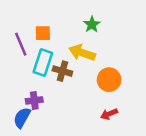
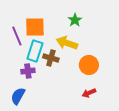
orange square: (43, 33) -> (35, 27), size x1.5
purple cross: (34, 100) -> (28, 71), moved

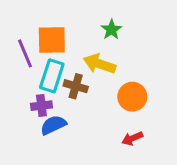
blue semicircle: (18, 96) -> (53, 125), moved, turned 36

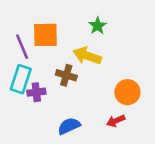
cyan rectangle: (52, 76) -> (21, 79), moved
orange circle: (132, 97) -> (127, 92), moved
blue semicircle: (53, 125) -> (69, 126), moved

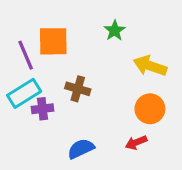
yellow arrow: (87, 56) -> (150, 66), moved
cyan rectangle: (21, 79) -> (24, 93), turned 40

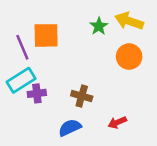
yellow arrow: (150, 66) -> (129, 21), moved
brown cross: (78, 89) -> (82, 96), moved
orange circle: (150, 109) -> (129, 57), moved

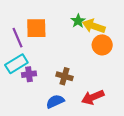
yellow arrow: (129, 21) -> (94, 26), moved
red arrow: (117, 122) -> (93, 97), size x1.5

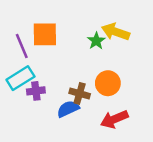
green star: (78, 21) -> (96, 41), moved
orange circle: (102, 45) -> (108, 83), moved
blue semicircle: (55, 101) -> (68, 109), moved

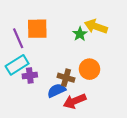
red arrow: (114, 119) -> (75, 101), moved

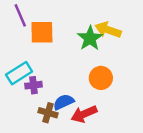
green star: (80, 34) -> (90, 38), size x1.5
purple line: (18, 38) -> (20, 15), moved
brown cross: (66, 78) -> (48, 113), moved

